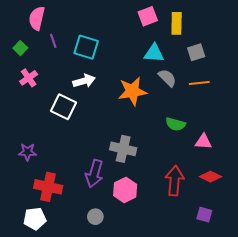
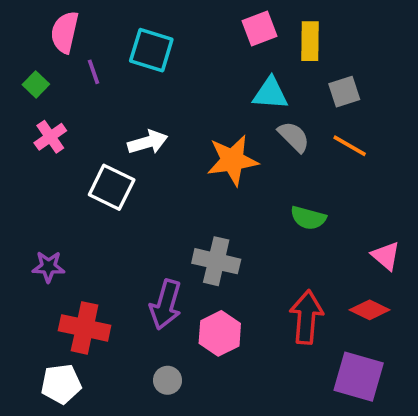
cyan square: (86, 47) -> (151, 50), moved
orange line: (199, 83) -> (350, 146), turned 36
pink triangle: (203, 142) -> (386, 256), moved, turned 36
purple square: (204, 215) -> (359, 377), size x1.8

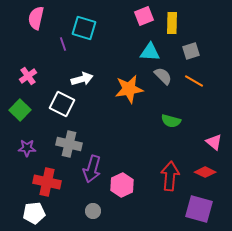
purple line: (94, 72) -> (63, 44), moved
green square: (36, 84) -> (20, 110), moved, size x1.5
gray cross: (216, 261) -> (69, 144), moved

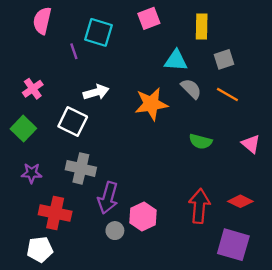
pink square: (144, 16) -> (149, 18), moved
pink triangle: (214, 142) -> (251, 144), moved
gray circle: (93, 211) -> (115, 231), moved

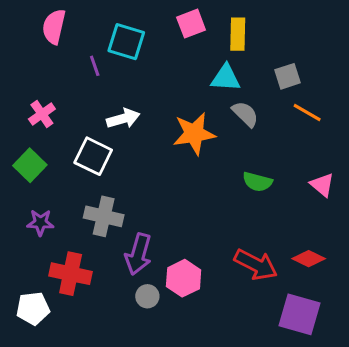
yellow rectangle: (202, 27) -> (238, 34), moved
orange line: (227, 95) -> (307, 112), moved
red arrow: (199, 206) -> (256, 265), turned 112
white pentagon: (40, 249) -> (33, 308), moved

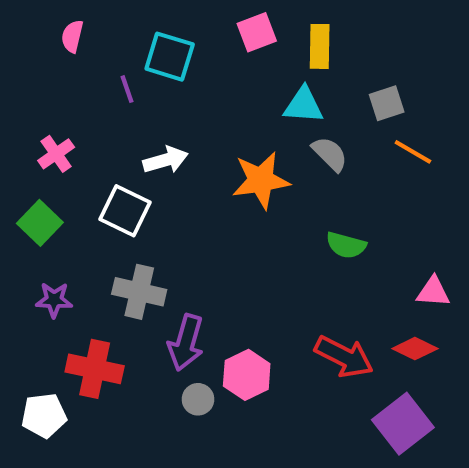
pink semicircle: (54, 27) -> (72, 36), size x0.7
pink triangle: (322, 185) -> (433, 292), moved, turned -36
purple square: (300, 314) -> (403, 424), turned 36

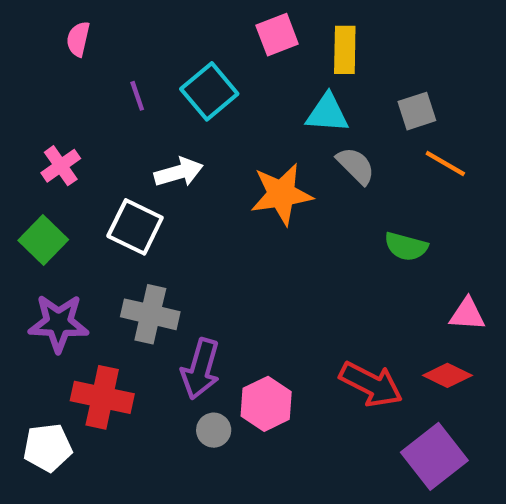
cyan square: (170, 57) -> (209, 91), moved, turned 33
green semicircle: (346, 245) -> (406, 247), moved
purple star: (54, 300) -> (59, 323), size x1.5

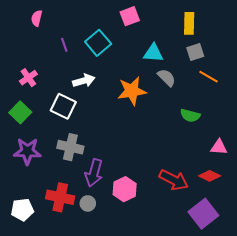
yellow rectangle: (345, 50) -> (189, 23), moved
red cross: (102, 397) -> (60, 197), moved
gray circle: (214, 430) -> (88, 203), moved

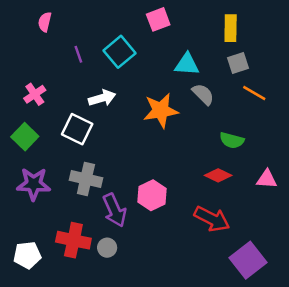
purple arrow: (94, 173) -> (115, 210), turned -40
red diamond: (210, 176) -> (218, 175), moved
pink hexagon: (125, 189) -> (152, 195), moved

